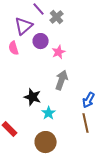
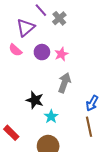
purple circle: (41, 41) -> (42, 52), moved
pink semicircle: (14, 48) -> (15, 50), turned -32

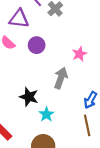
purple triangle: (26, 28) -> (19, 19), turned 48
pink star: (61, 54) -> (79, 54), moved

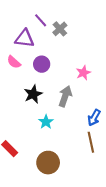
black star: (29, 97) -> (33, 94), moved, turned 30
cyan star: (46, 114) -> (46, 122), moved

